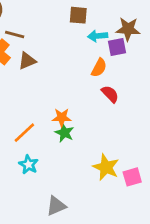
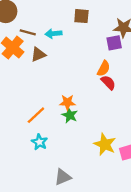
cyan arrow: (98, 36) -> (53, 34), moved
orange semicircle: (99, 68) -> (104, 69), moved

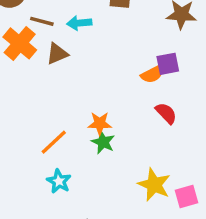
purple square: (114, 43) -> (168, 64), moved
orange semicircle: (104, 69) -> (152, 74), turned 35
red semicircle: (108, 83) -> (166, 113), moved

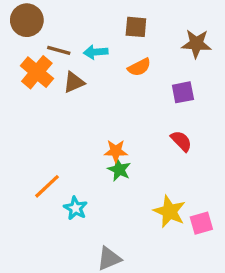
orange semicircle: (152, 74) -> (139, 67), moved
orange line: (54, 142) -> (47, 186), moved

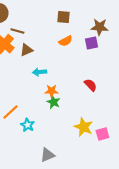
cyan arrow: (96, 52) -> (39, 72), moved
purple square: (183, 92) -> (91, 43), moved

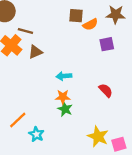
brown star: (99, 27) -> (116, 15), moved
orange semicircle: (65, 41) -> (90, 24), moved
cyan arrow: (39, 72) -> (64, 76), moved

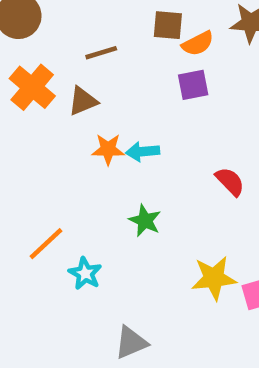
brown line: (25, 31) -> (101, 53), moved, turned -32
purple square: (107, 44) -> (193, 85), moved
orange star: (63, 97) -> (108, 149), moved
yellow star: (98, 137) -> (214, 278), turned -30

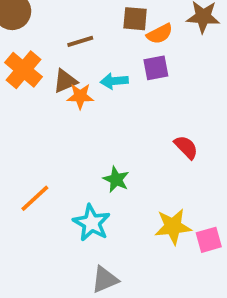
orange star: (108, 149) -> (80, 96), moved
cyan arrow: (143, 152) -> (114, 81), moved
cyan star: (85, 274) -> (92, 223), moved, size x1.4

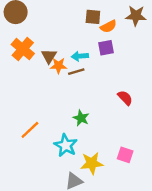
brown line: (80, 41) -> (76, 72), moved
brown triangle: (65, 81) -> (49, 56), turned -35
yellow star: (173, 227) -> (92, 163), moved
pink square: (209, 240) -> (125, 155), moved, turned 35

